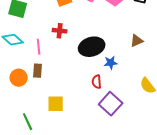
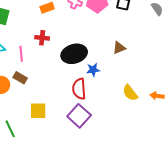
brown rectangle: (38, 71) -> (20, 78), turned -64
red semicircle: (97, 82) -> (79, 89), size x1.5
purple square: (111, 104) -> (79, 116), moved

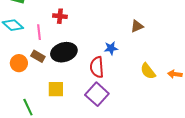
black ellipse: (74, 54) -> (64, 52), moved

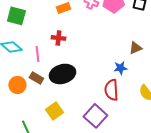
blue star: (111, 48) -> (120, 68), moved
red semicircle: (97, 67) -> (111, 90), moved
yellow square: (56, 89) -> (54, 111), turned -36

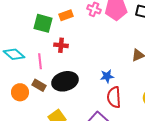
green square: (16, 16) -> (43, 23), moved
blue star: (120, 68) -> (107, 76), moved

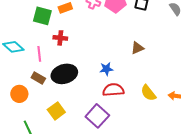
orange circle: (20, 92) -> (19, 94), moved
red semicircle: (114, 97) -> (113, 90), turned 90

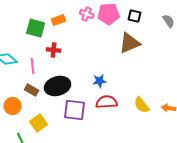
brown triangle: (137, 48) -> (130, 43), moved, size x1.6
yellow square: (56, 111) -> (39, 123), moved
purple square: (97, 116) -> (75, 110), moved, turned -35

